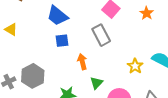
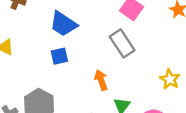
blue square: (62, 41) -> (59, 56), moved

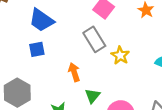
yellow star: (170, 79) -> (120, 55), moved

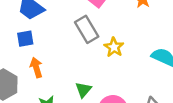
orange arrow: (74, 72) -> (36, 67), moved

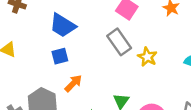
orange arrow: (36, 67) -> (73, 83), turned 66

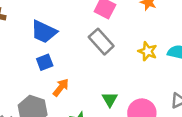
yellow star: (147, 57) -> (147, 51), moved

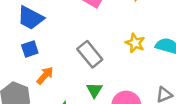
gray rectangle: (101, 42) -> (90, 54), moved

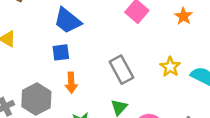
orange arrow: (45, 75) -> (71, 83), turned 126

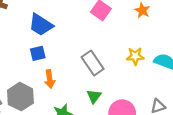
yellow star: (170, 67) -> (135, 56), turned -30

